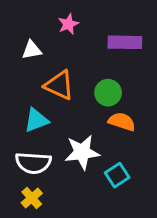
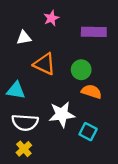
cyan triangle: (36, 120) -> (16, 90), moved, turned 30
cyan square: (117, 175) -> (88, 132), turned -30

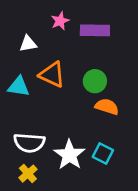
purple rectangle: (94, 32) -> (95, 30), moved
cyan triangle: (16, 90) -> (19, 87), moved
white star: (62, 114) -> (69, 155), moved, turned -30

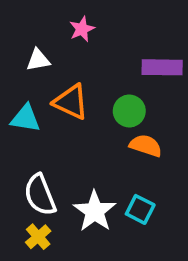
purple rectangle: (95, 30) -> (162, 67), moved
white semicircle: (29, 143) -> (40, 195), turned 64

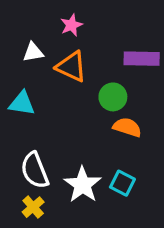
orange triangle: (71, 102) -> (71, 67), moved

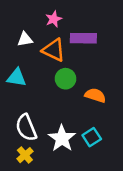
purple rectangle: (142, 59) -> (83, 38), moved
green circle: (113, 97) -> (65, 79), moved
cyan square: (122, 183) -> (92, 137), turned 30

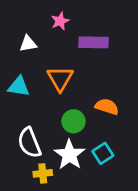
orange triangle: (54, 50) -> (60, 79), moved, turned 35
green circle: (65, 79) -> (73, 121), moved
yellow cross: (25, 155) -> (43, 173), moved, turned 35

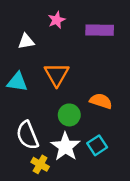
purple rectangle: (94, 42) -> (100, 30), moved
yellow cross: (43, 173) -> (40, 164), turned 36

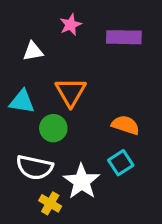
green circle: (69, 115) -> (53, 128), moved
white semicircle: (27, 135) -> (35, 167), turned -56
cyan square: (97, 145) -> (121, 163), moved

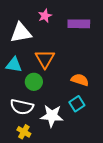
white triangle: (33, 51) -> (21, 33), size x1.6
white star: (82, 181) -> (52, 116), turned -30
yellow cross: (50, 203) -> (24, 132), moved

